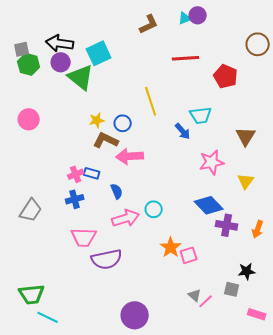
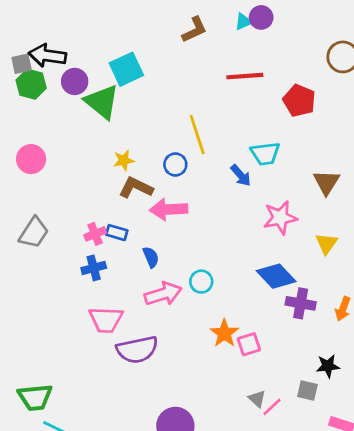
black arrow: (60, 43) -> (47, 56), moved
blue circle: (123, 123) -> (175, 165), moved
gray trapezoid: (31, 210) -> (34, 233), moved

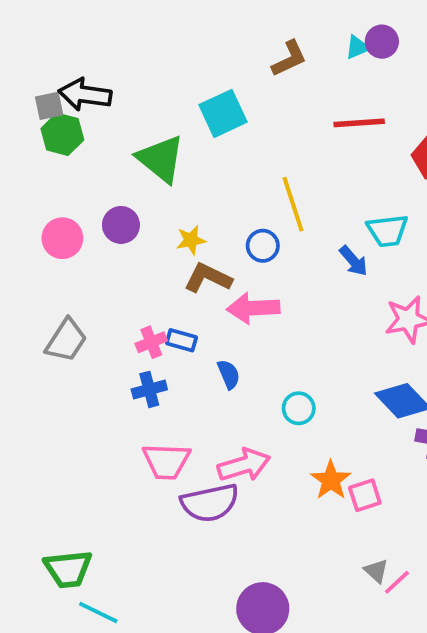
cyan square: (126, 69) -> (223, 113), moved
purple circle: (75, 81) -> (121, 225), moved
pink arrow: (163, 294) -> (244, 465), moved

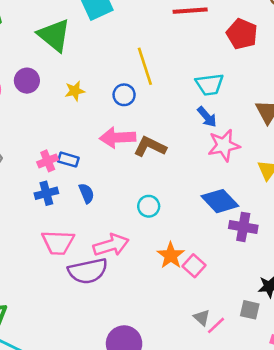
blue arrow: (353, 261) -> (207, 117), moved
brown L-shape: (208, 278) -> (150, 147), moved
blue semicircle: (229, 374) -> (86, 193), moved
pink square: (365, 495) -> (194, 266), turned -30

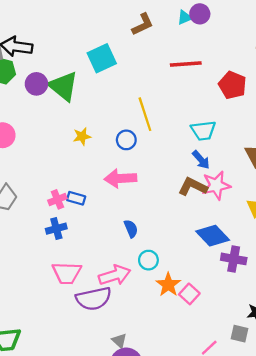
purple circle: (27, 81) -> (36, 84), moved
brown L-shape: (150, 147) -> (193, 187), moved
blue semicircle: (86, 193) -> (131, 229), moved
cyan circle: (149, 206) -> (148, 260), moved
gray triangle: (202, 318) -> (119, 341), moved

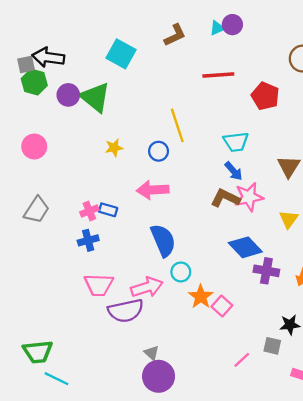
cyan square: (102, 58) -> (121, 54), moved, turned -36
blue semicircle: (131, 229) -> (163, 240), size x1.8

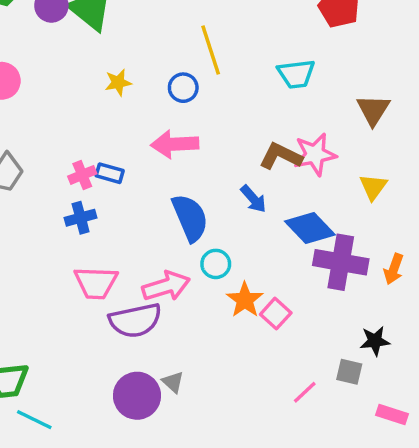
blue arrow: (234, 171) -> (253, 199), moved
purple cross: (266, 271) -> (341, 262), size x1.4
purple circle: (159, 376) -> (137, 396), moved

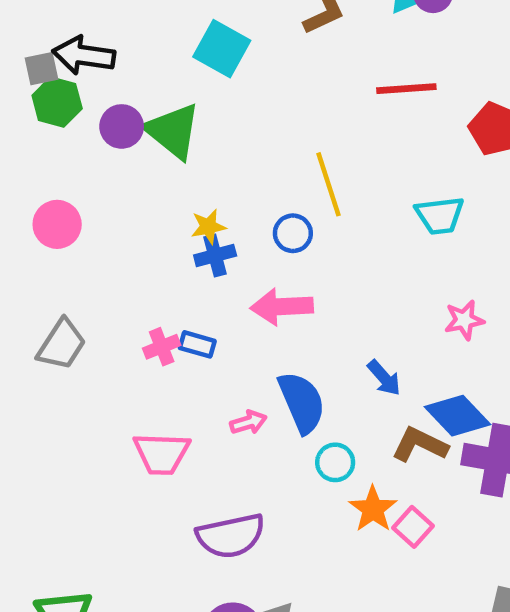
pink star: (315, 154) -> (464, 320), size x0.7
brown L-shape: (281, 156) -> (420, 445), moved
blue cross: (81, 218) -> (215, 256), moved
pink trapezoid: (96, 283) -> (162, 453), moved
pink arrow: (166, 286) -> (248, 422), moved, size x0.6

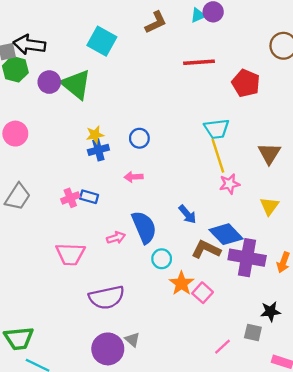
yellow line: (328, 184) -> (218, 156), moved
pink arrow: (282, 307) -> (134, 177), size x0.6

